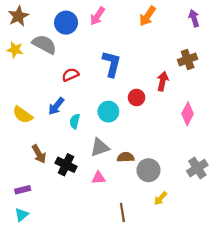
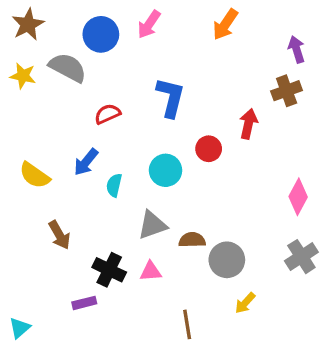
purple arrow: (194, 18) -> (296, 49), moved
pink diamond: (188, 114) -> (298, 197), moved
black cross: (66, 165) -> (109, 270), moved
purple rectangle: (23, 190) -> (84, 303), moved
cyan triangle: (22, 215) -> (20, 328), moved

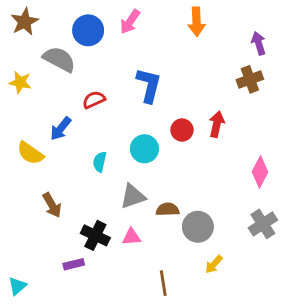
orange arrow: (225, 24) -> (196, 22), turned -36
yellow star: (23, 76) -> (20, 82), moved
red arrow: (248, 124) -> (217, 124), moved
blue arrow: (86, 162) -> (61, 129), moved

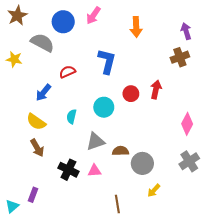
orange arrow: (196, 22) -> (136, 27), moved
yellow semicircle: (30, 153) -> (36, 122), moved
purple rectangle: (74, 264) -> (33, 195), moved, turned -56

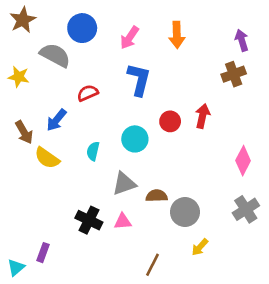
pink arrow: (93, 16) -> (130, 38), moved
brown arrow: (37, 148) -> (24, 132), moved
brown line: (117, 204) -> (153, 265), turned 36

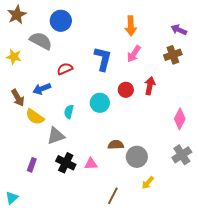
pink arrow: (130, 38) -> (134, 54), moved
purple arrow: (242, 40) -> (179, 30), turned -49
blue arrow: (56, 120) -> (42, 89), turned 30
gray triangle: (124, 184) -> (56, 136), moved
purple rectangle: (43, 253) -> (32, 165), moved

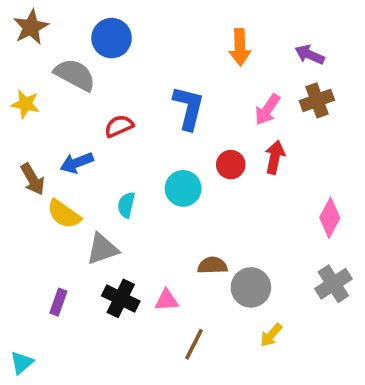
purple arrow: (179, 30) -> (310, 55), moved
pink arrow: (134, 54) -> (267, 110), moved
brown line: (113, 196) -> (194, 344), moved

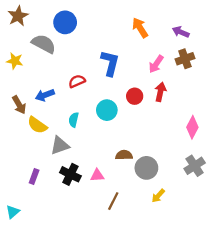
orange arrow: (240, 47) -> (140, 28), turned 150
red semicircle: (119, 126) -> (77, 81), moved

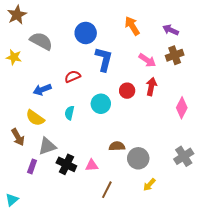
blue circle: (65, 22) -> (86, 33), moved
pink arrow: (156, 64) -> (147, 60), turned -90
brown arrow: (19, 105) -> (18, 137), moved
pink diamond: (192, 127) -> (182, 108), moved
gray triangle: (60, 145) -> (47, 146), moved

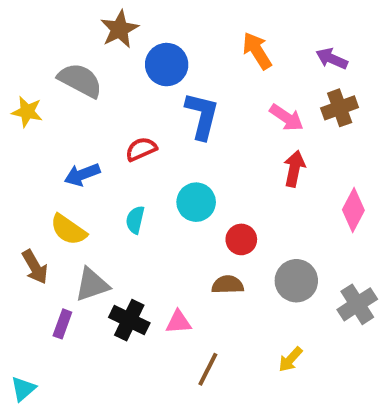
brown star: (17, 15) -> (119, 29), moved
red circle: (127, 91) -> (241, 239), moved
gray circle: (138, 158) -> (296, 281), moved

